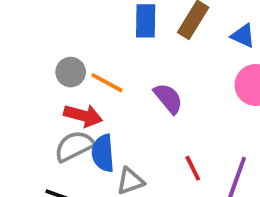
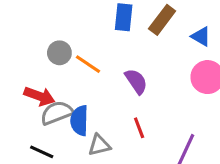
red arrow: (83, 116) -> (39, 96), moved
red line: (193, 168) -> (139, 128), moved

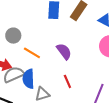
orange line: (88, 64) -> (32, 53), moved

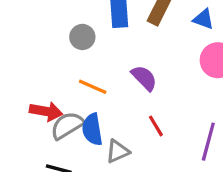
gray circle: (13, 36) -> (82, 37), moved

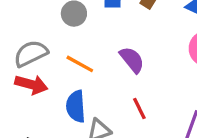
gray semicircle: (67, 126) -> (31, 54), moved

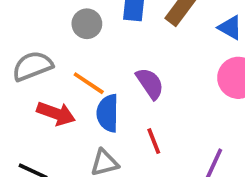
red arrow: (31, 84) -> (56, 114), moved
blue semicircle: (76, 106) -> (108, 113), moved

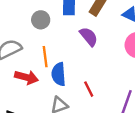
orange line: (89, 83) -> (45, 57), turned 54
purple semicircle: (150, 83) -> (89, 37), moved

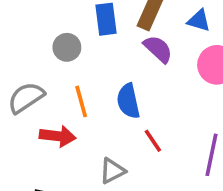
purple semicircle: (89, 37) -> (158, 49), moved
blue semicircle: (59, 74) -> (128, 101), moved

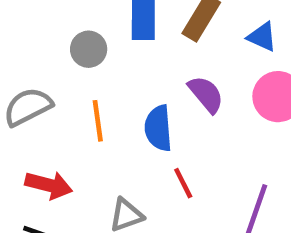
purple semicircle: (158, 49) -> (206, 94), moved
red arrow: (58, 136) -> (49, 185), moved

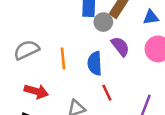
blue triangle: (262, 37) -> (151, 17), turned -35
gray circle: (89, 49) -> (103, 22), moved

